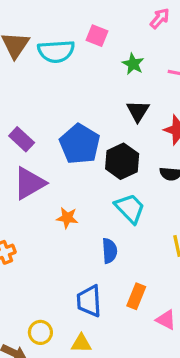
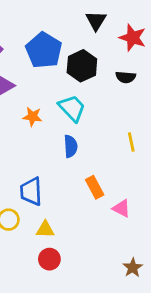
cyan trapezoid: (130, 208) -> (72, 108), moved
orange rectangle: (136, 296) -> (95, 187), turned -50
blue trapezoid: (89, 301) -> (31, 191), moved

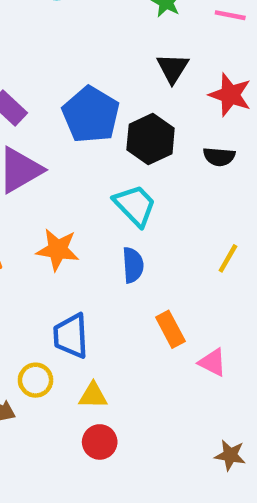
orange star: (33, 117) -> (58, 250), moved, size x1.4
yellow line: (131, 142) -> (228, 258), turned 42
brown star: (133, 268) -> (230, 455), turned -30

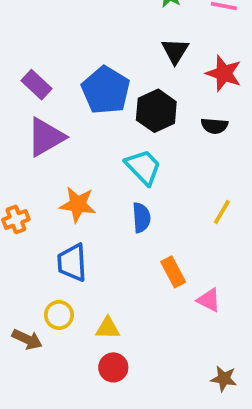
blue trapezoid: (71, 336) -> (72, 263), moved

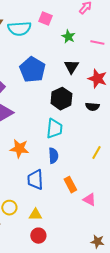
blue pentagon: (106, 90) -> (32, 70), moved
cyan trapezoid: (143, 167) -> (54, 129), turned 50
blue trapezoid: (72, 263) -> (35, 180), moved

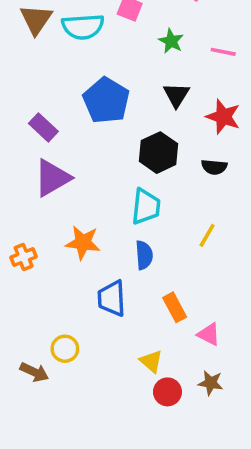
yellow line: (96, 153) -> (207, 235), moved
yellow triangle: (35, 215) -> (151, 361), moved, turned 40
red circle: (38, 236) -> (167, 392), moved
brown star: (97, 242) -> (211, 383), moved

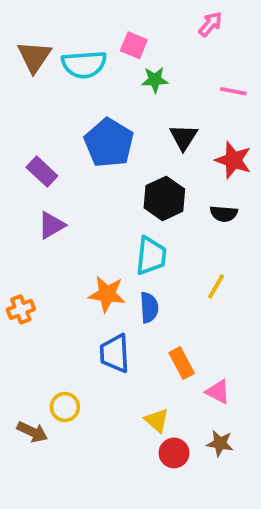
green star: (171, 41) -> (155, 80), moved, turned -30
purple triangle: (52, 178) -> (51, 225), size x0.7
orange star: (83, 243) -> (107, 294), moved

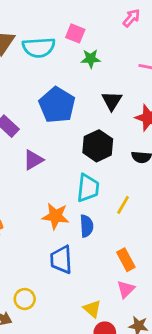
purple triangle: (51, 225) -> (33, 160), moved
yellow line: (216, 286) -> (123, 205), moved
orange rectangle: (182, 363) -> (126, 260), moved
pink triangle: (218, 392) -> (126, 289), moved, turned 48

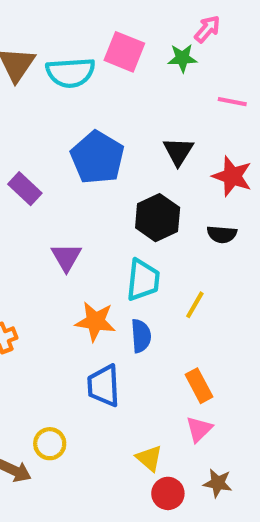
pink square: (75, 33) -> (124, 52), size x1.4
green star: (91, 59) -> (182, 58), moved
purple triangle: (33, 160) -> (66, 257), moved, turned -30

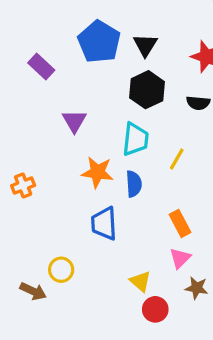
black triangle: (178, 151) -> (145, 45), moved
brown star: (218, 483) -> (197, 288), moved

